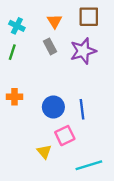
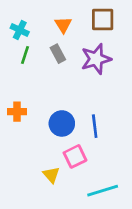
green line: (12, 52) -> (25, 55), moved

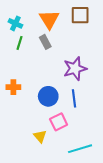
orange triangle: (63, 25) -> (49, 19), size x1.5
purple star: (96, 59) -> (75, 69), moved

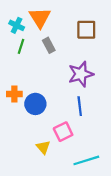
brown square: (80, 15) -> (86, 30), moved
orange triangle: (49, 19) -> (40, 18), moved
blue circle: (48, 96) -> (35, 104), moved

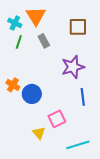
orange cross: (14, 94) -> (13, 85), turned 32
blue line: (80, 106) -> (83, 97), moved

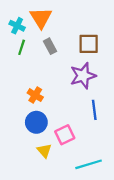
brown square: (78, 27) -> (89, 44), moved
orange cross: (13, 85) -> (35, 95), moved
blue circle: (32, 94) -> (36, 122), moved

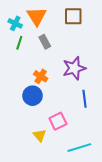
brown square: (89, 44) -> (73, 16), moved
orange cross: (35, 95) -> (41, 76), moved
blue circle: (36, 122) -> (33, 96), moved

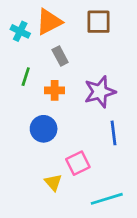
orange triangle: (37, 16) -> (49, 22), turned 35
green line: (19, 43) -> (26, 77), moved
orange cross: (41, 76) -> (55, 90), moved, turned -32

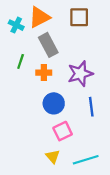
gray rectangle: (60, 56) -> (48, 45), size x1.5
blue circle: (44, 129) -> (54, 103), moved
yellow triangle: (53, 182) -> (53, 156), moved

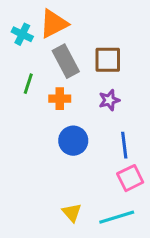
brown square: (79, 17) -> (108, 60), moved
purple star: (80, 74) -> (109, 100), size x0.6
pink square: (63, 131) -> (130, 178), moved

